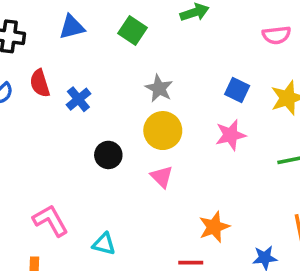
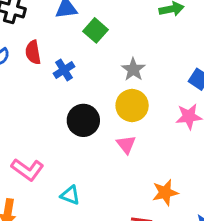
green square: (132, 30) -> (96, 30), moved
black circle: (108, 155) -> (83, 120), size x1.4
pink L-shape: (50, 221) -> (27, 170), turned 148

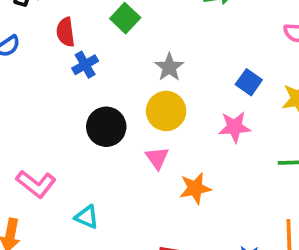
red semicircle: (33, 52) -> (66, 32), moved
orange star: (165, 192) -> (195, 188), moved

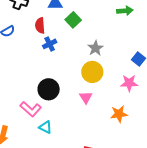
black circle: (106, 127) -> (49, 89), moved
pink L-shape: (36, 184) -> (31, 109), moved
orange star: (195, 188) -> (119, 114), moved

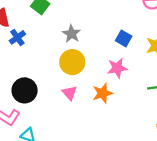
orange star: (119, 114) -> (103, 93), moved

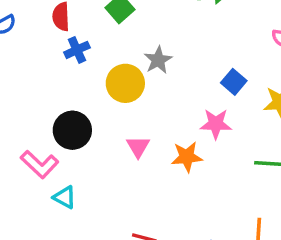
yellow circle: (72, 62) -> (125, 83), moved

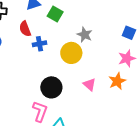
blue cross: (77, 50) -> (40, 44), turned 32
pink L-shape: (40, 164) -> (40, 111), turned -95

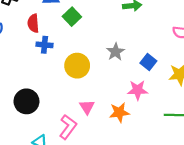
gray star: (85, 35) -> (115, 52), moved
black circle: (51, 87) -> (26, 101), moved
pink L-shape: (40, 111) -> (68, 127), moved

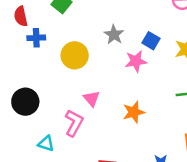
pink star: (138, 90) -> (136, 61), moved
orange star: (119, 112) -> (134, 112), moved

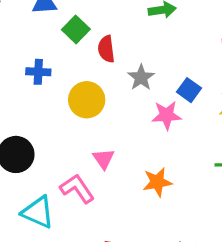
red semicircle: (21, 16) -> (106, 49), moved
pink L-shape: (74, 123) -> (77, 189), turned -68
cyan triangle: (46, 144) -> (38, 212), size x1.5

